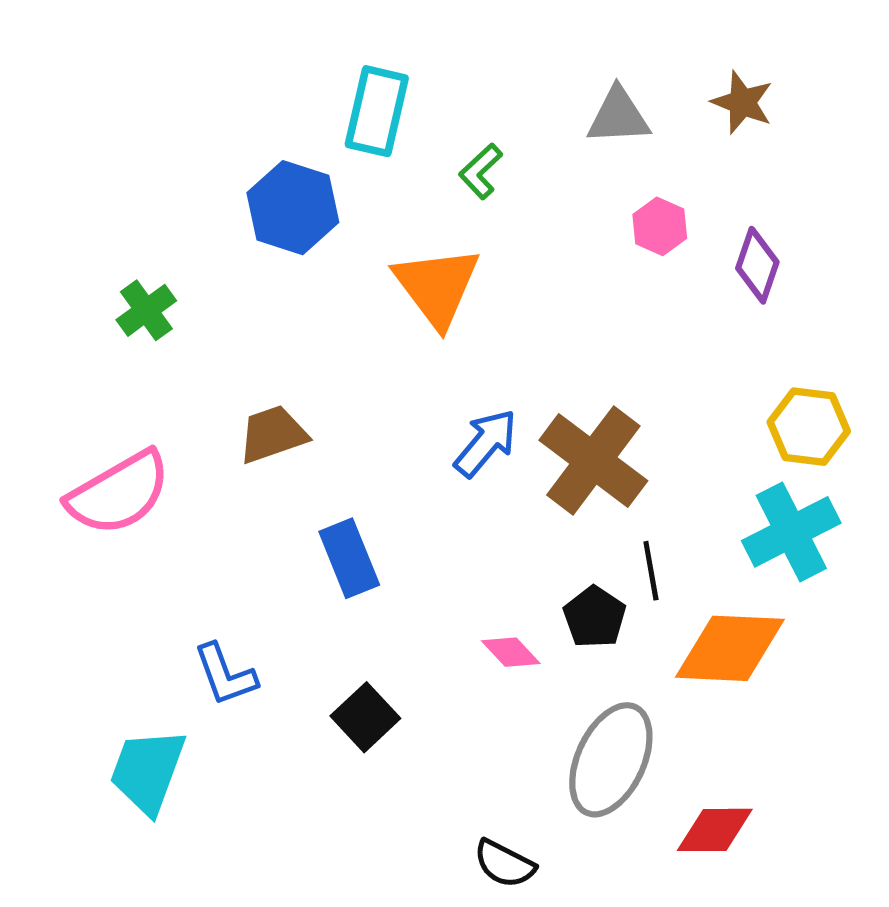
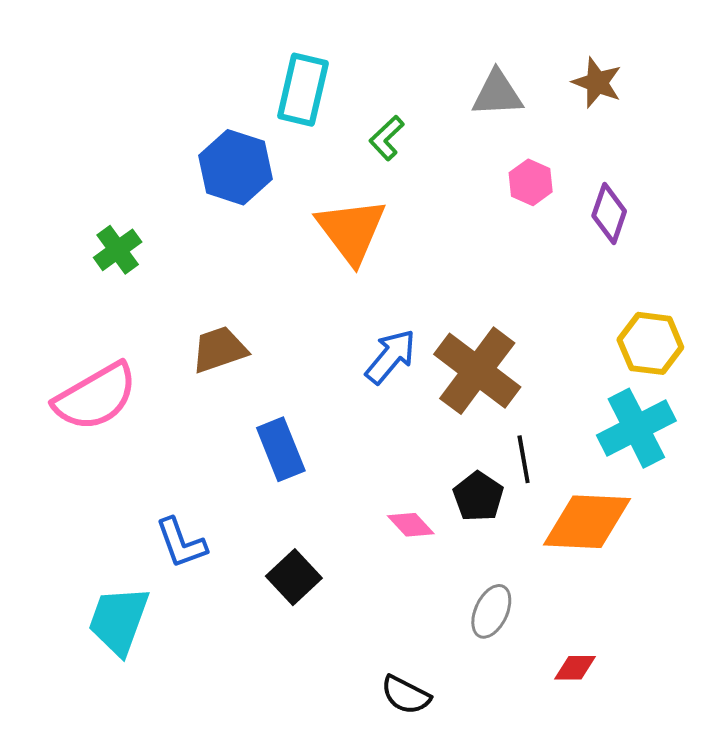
gray ellipse: (611, 760) -> (491, 611), size x0.6
red diamond: (715, 830) -> (575, 668), size x0.7

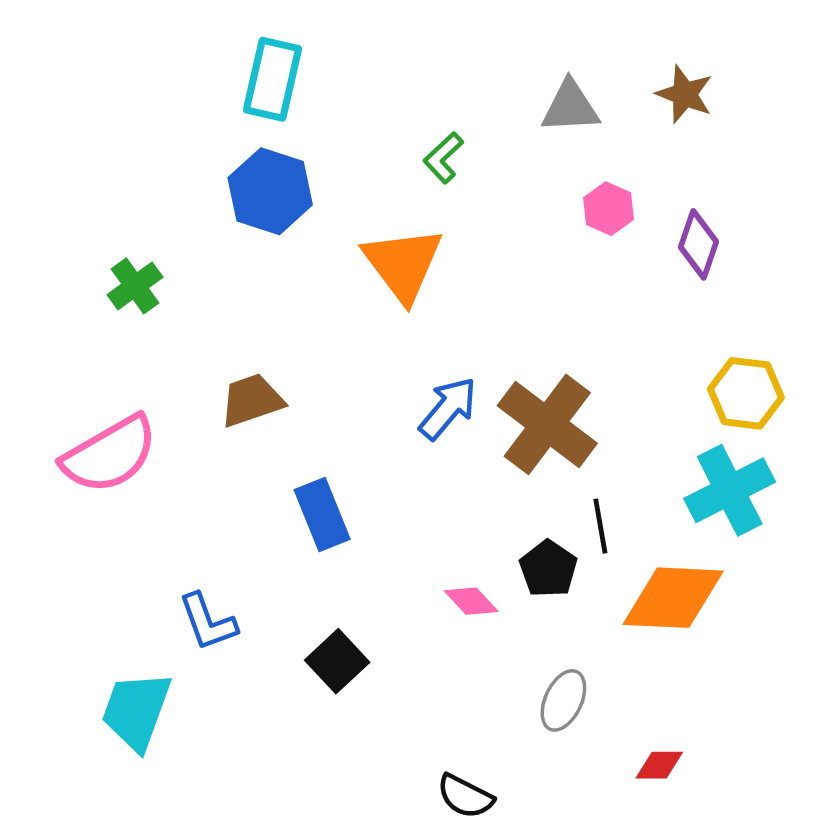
cyan rectangle: (303, 90) -> (272, 79), moved

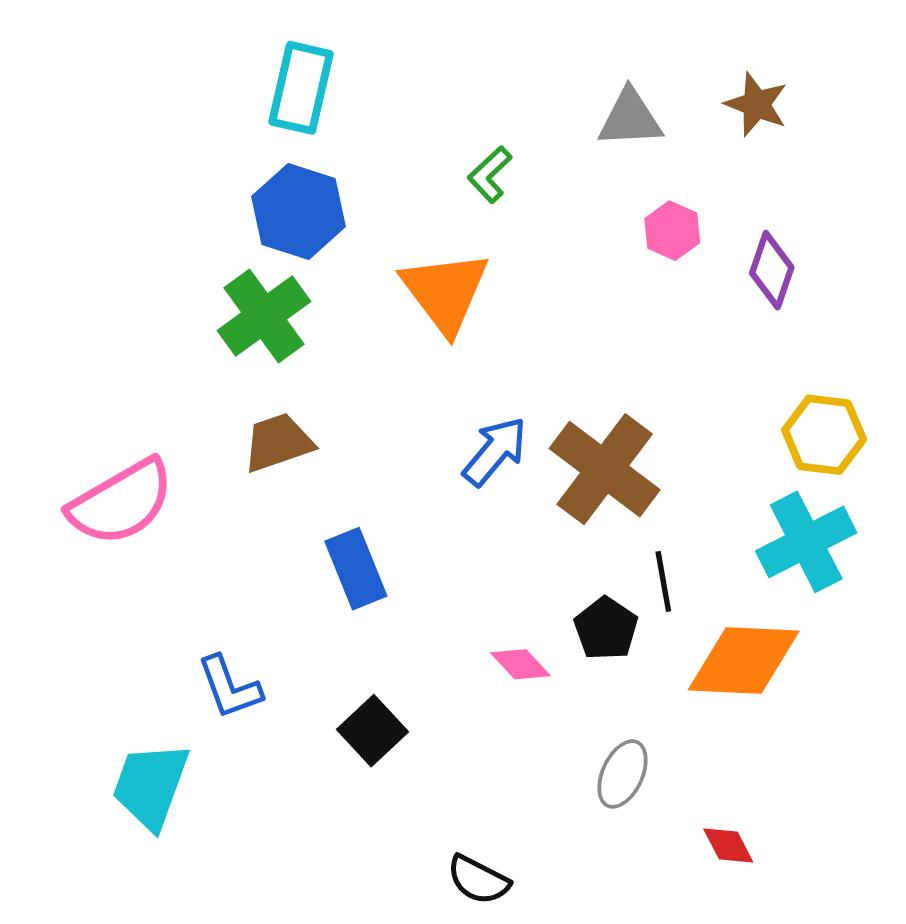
green cross: (135, 286) -> (264, 316), moved, size x1.5
red diamond: (659, 765) -> (728, 845), turned 63
black semicircle: (465, 796) -> (478, 880), moved

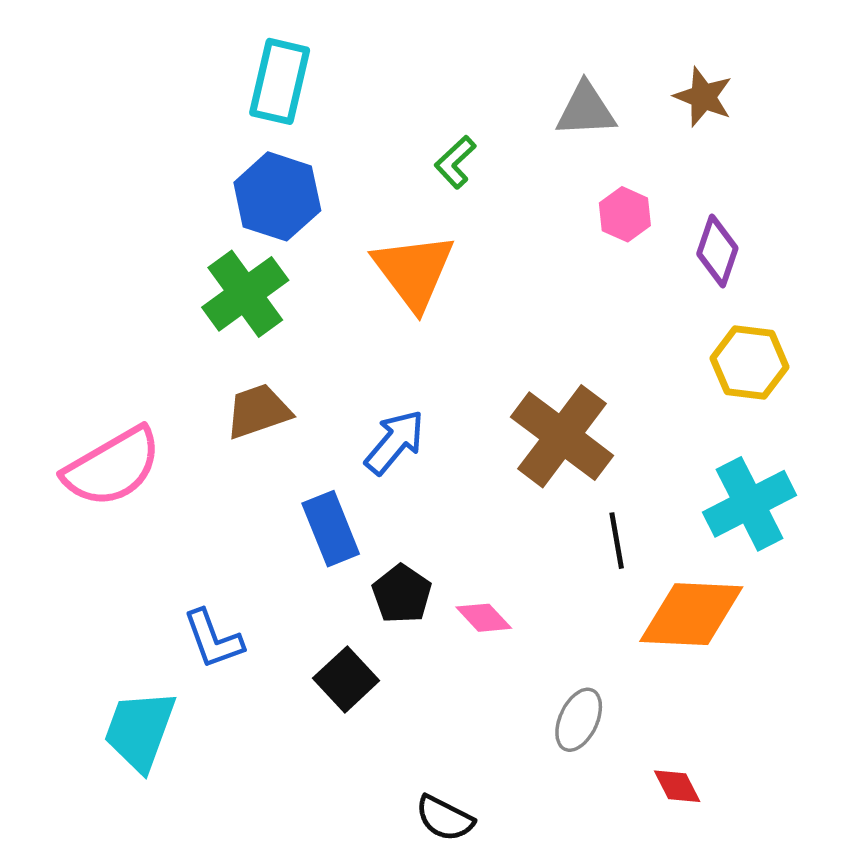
yellow hexagon: (824, 435) -> (750, 363), moved
blue arrow: (495, 451) -> (395, 442), moved
black pentagon: (606, 629) -> (402, 594), moved

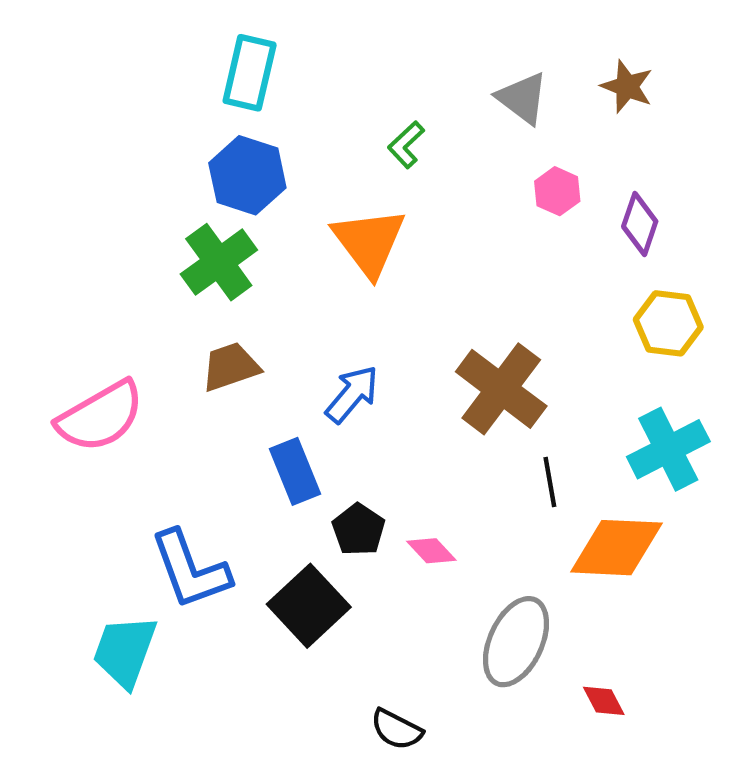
gray triangle: (586, 110) -> (522, 98), turned 40
blue L-shape: (213, 639) -> (190, 570), size x1.5
black square: (346, 679) -> (309, 606), size x1.4
gray ellipse: (579, 720) -> (516, 642), size x1.6

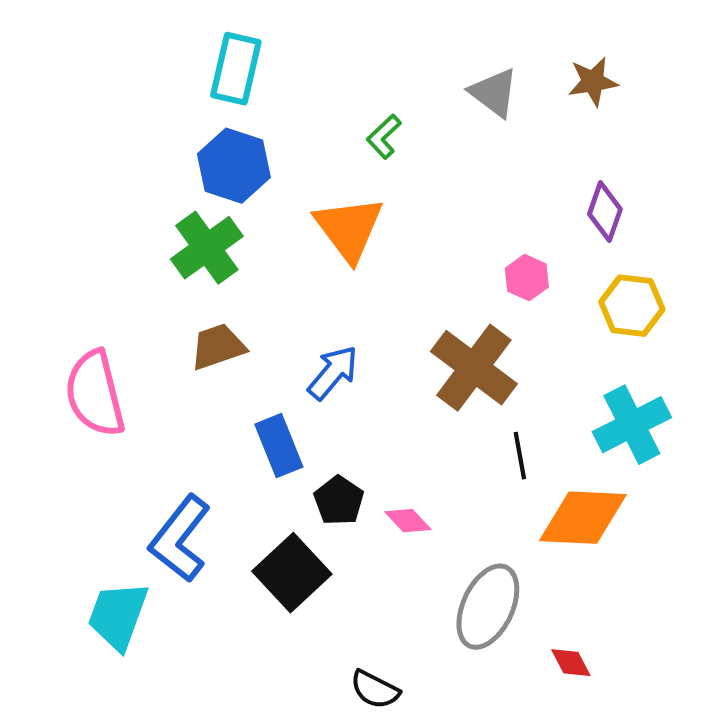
brown star: (627, 87) -> (593, 82), turned -30
pink hexagon: (557, 191) -> (527, 278), moved
pink semicircle: (100, 416) -> (95, 394), turned 106
blue L-shape: (190, 570) -> (180, 539), turned 58

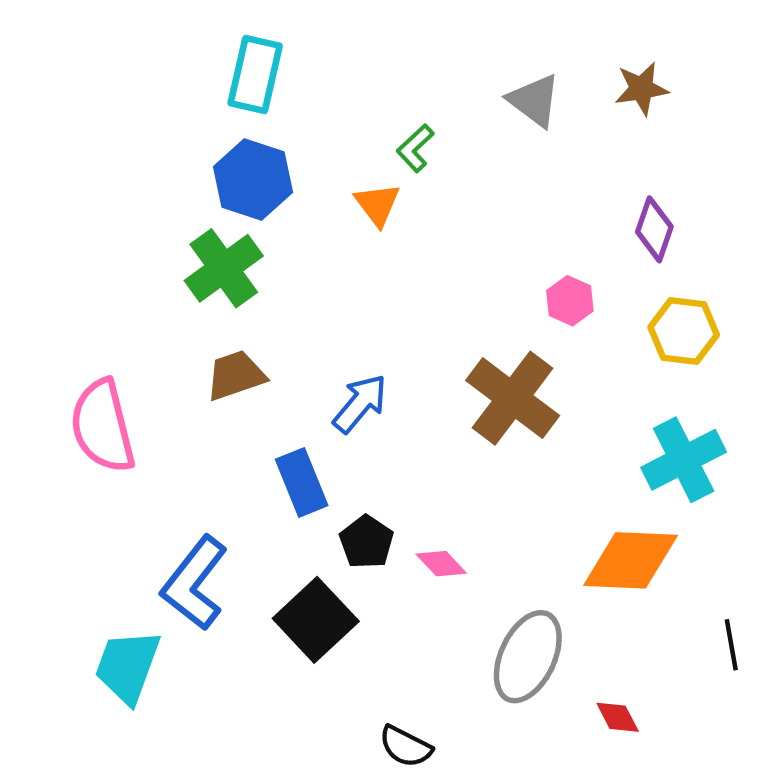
orange triangle: (349, 229) -> (377, 204), moved, size x0.6
black line: (520, 456) -> (731, 645), moved

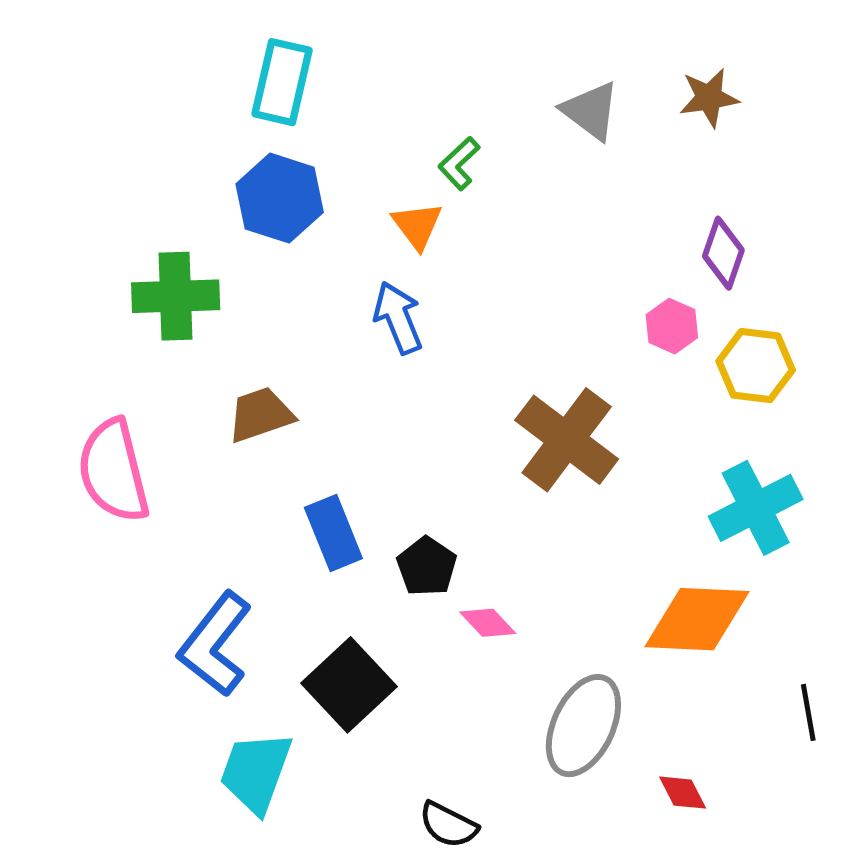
green cross: (224, 268) -> (176, 296), moved, turned 34
pink hexagon: (570, 301) -> (672, 326), moved
blue arrow: (360, 403) -> (398, 318), moved, turned -62
black pentagon: (367, 542) -> (427, 566), moved
cyan trapezoid: (127, 666) -> (256, 772), moved

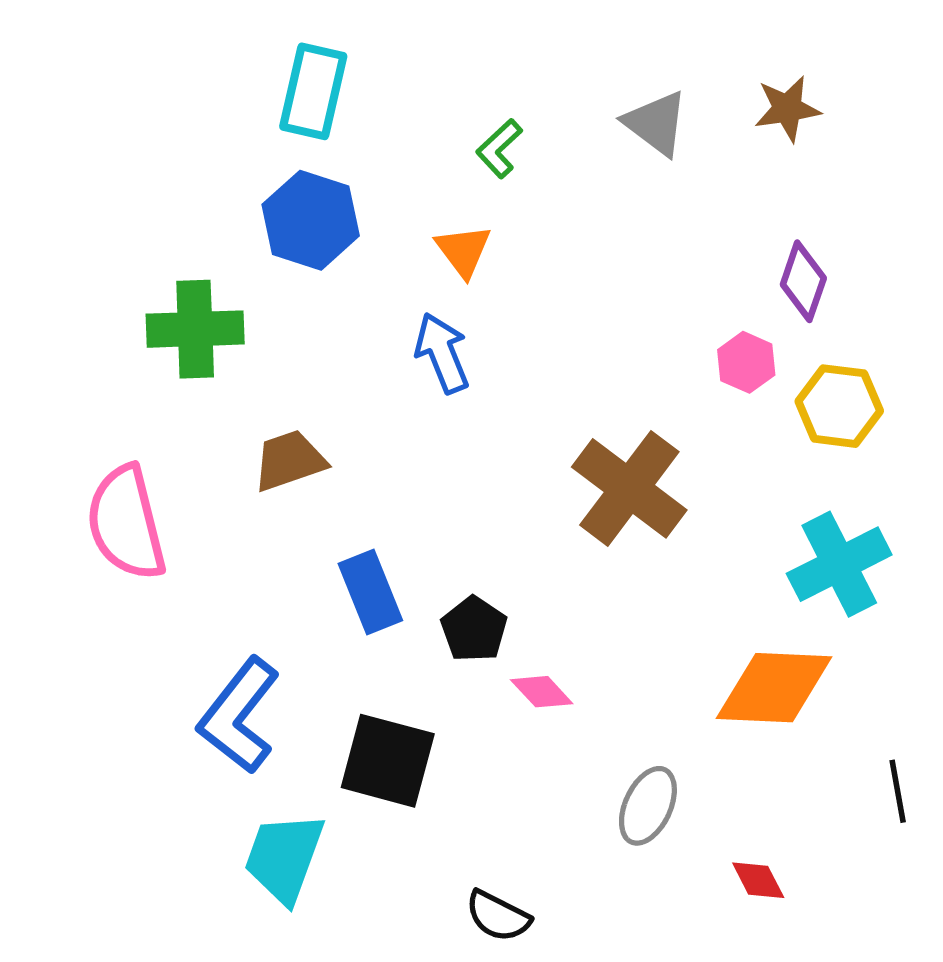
green L-shape: (459, 163) -> (499, 148), moved
black square: (349, 685) -> (388, 761), turned -32
gray ellipse: (583, 726) -> (648, 806), size x0.7

